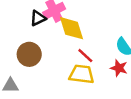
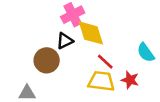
black triangle: (38, 18) -> (65, 41), moved
red star: (119, 68) -> (130, 80), moved

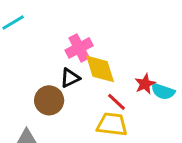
cyan semicircle: (146, 53) -> (163, 91), turned -36
red star: (130, 80) -> (145, 84), moved, turned 30

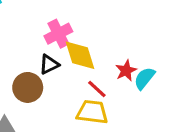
cyan semicircle: (163, 91) -> (144, 78), turned 110

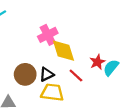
black triangle: (49, 64) -> (47, 74), moved
yellow trapezoid: (92, 112) -> (52, 92), moved

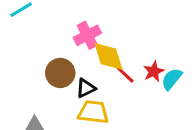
brown circle: (25, 74) -> (60, 73), moved
red line: (76, 76) -> (125, 74), moved

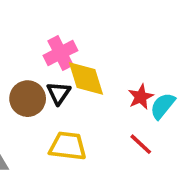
red line: (125, 74) -> (141, 144), moved
black triangle: (86, 88) -> (59, 93), moved, turned -30

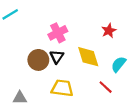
yellow diamond: (86, 79) -> (88, 57), moved
red star: (141, 97) -> (109, 31), moved

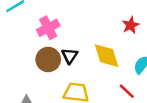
pink cross: (58, 33) -> (48, 28), moved

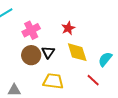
red star: (131, 25) -> (68, 28), moved

